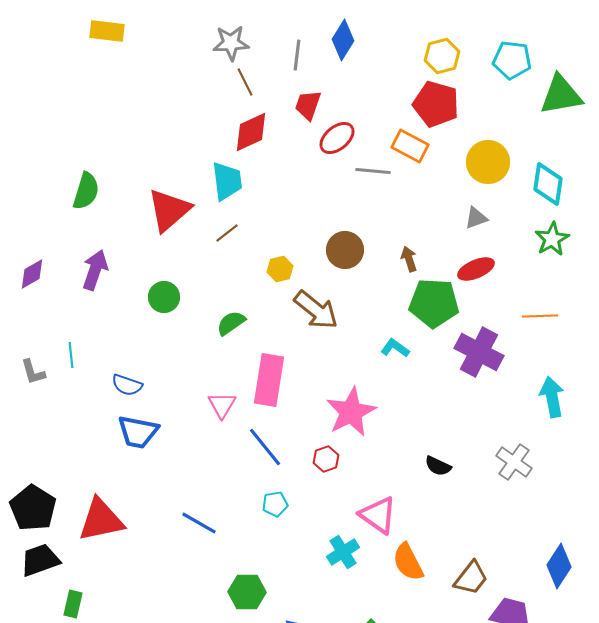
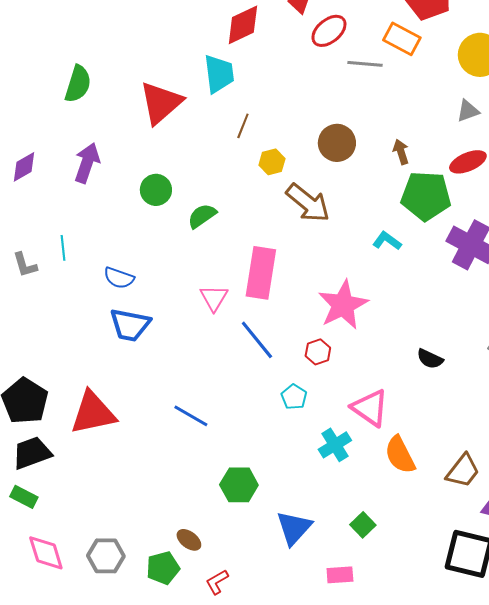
brown line: (227, 233) -> (243, 126), moved, turned -30
green semicircle: (231, 323) -> (202, 216), moved
cyan pentagon: (275, 504) -> (294, 397), moved, turned -30
green rectangle: (73, 604) -> (24, 497), moved, turned -76

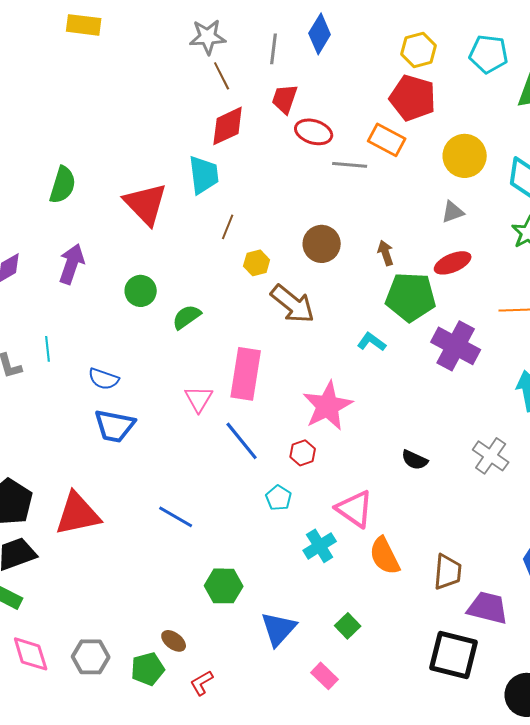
red ellipse: (329, 31) -> (314, 132), turned 57
red triangle: (161, 103) -> (146, 204), turned -33
brown trapezoid: (463, 471) -> (448, 572), turned -33
pink rectangle: (340, 575) -> (325, 676), turned 48

